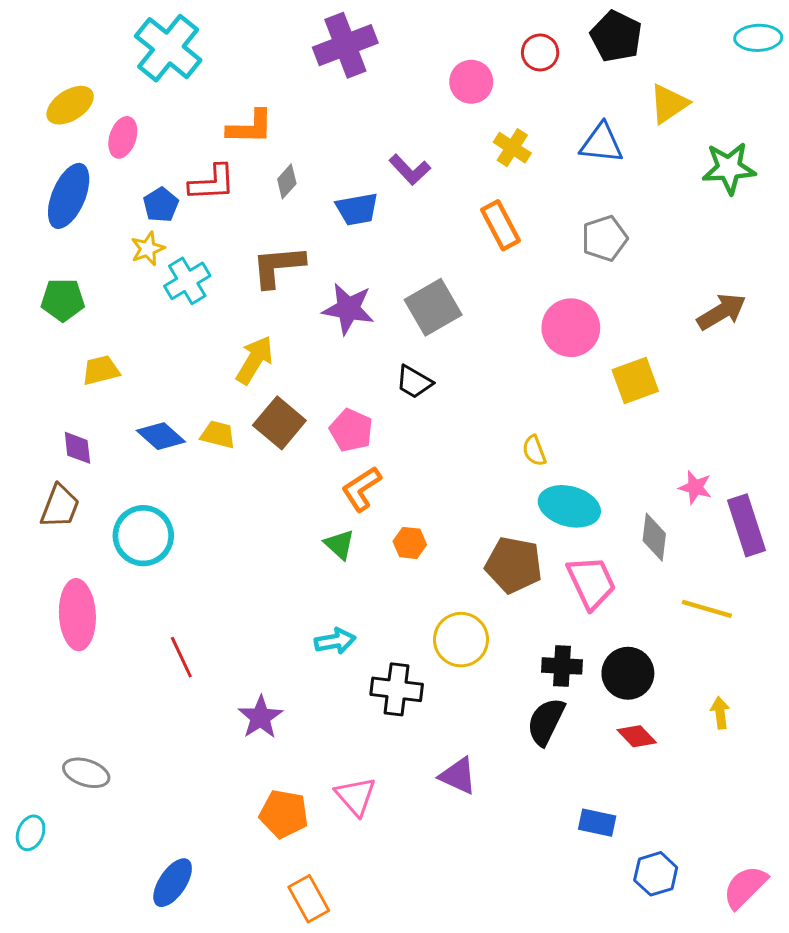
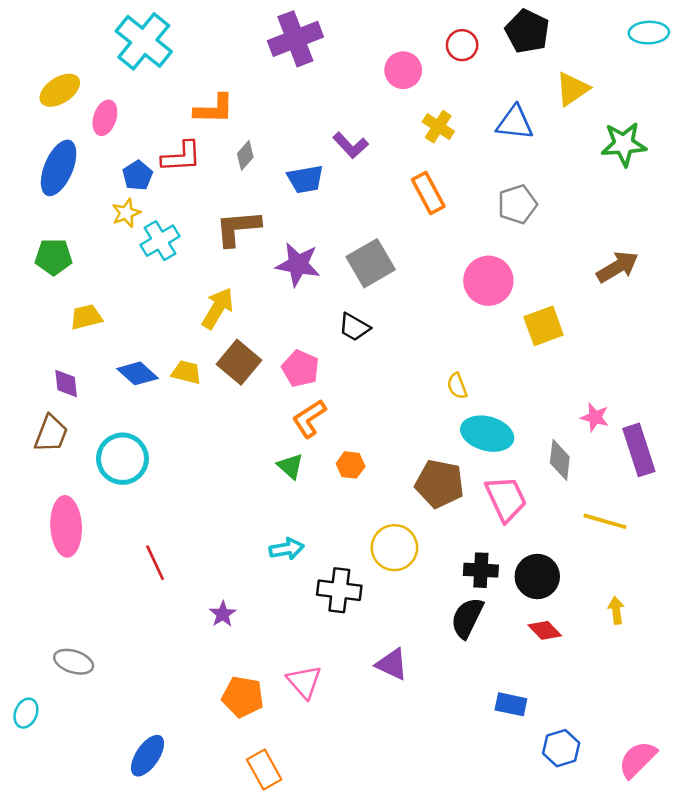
purple star: (260, 717) -> (223, 614), size x0.7

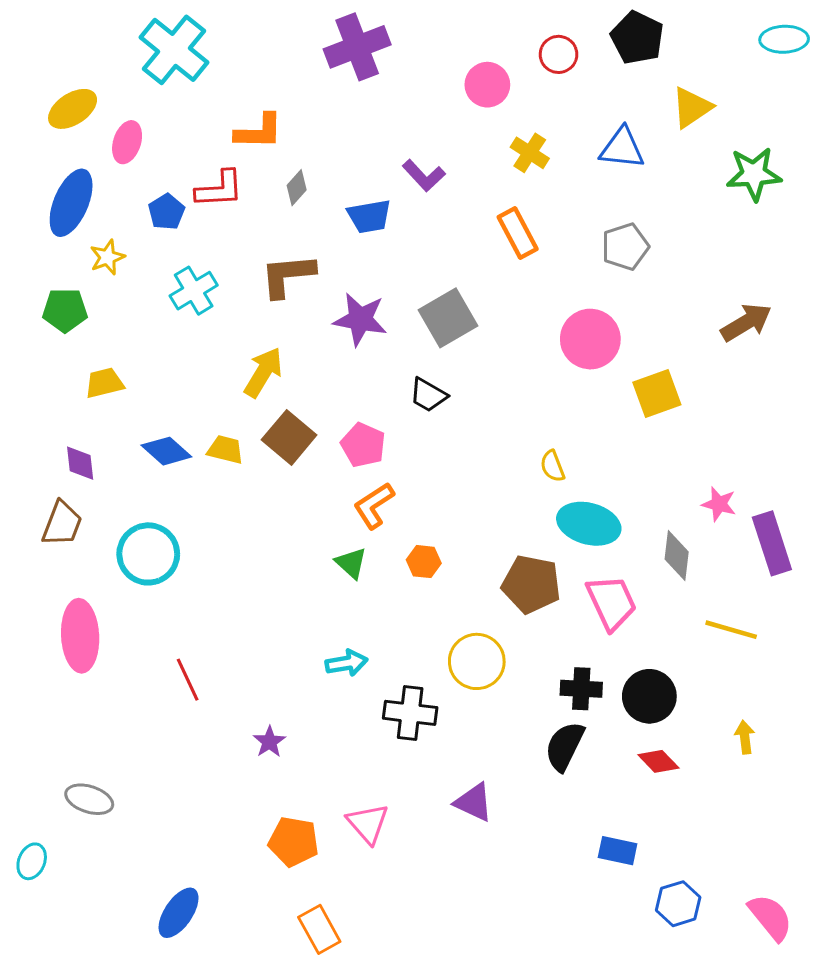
yellow star: (126, 213) -> (107, 257), moved
pink semicircle: (638, 759) -> (770, 917), turned 96

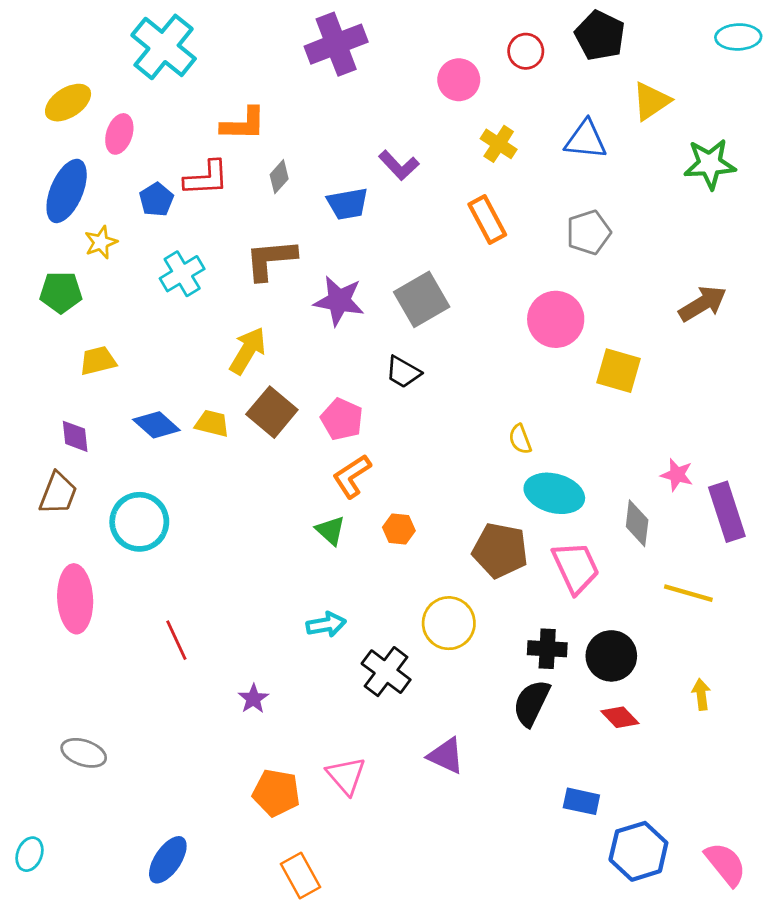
yellow square: (657, 394) -> (618, 371), turned 36
black cross: (410, 713) -> (386, 672), turned 30
cyan ellipse: (32, 861) -> (30, 854), moved
blue hexagon: (678, 904) -> (638, 851), size x1.4

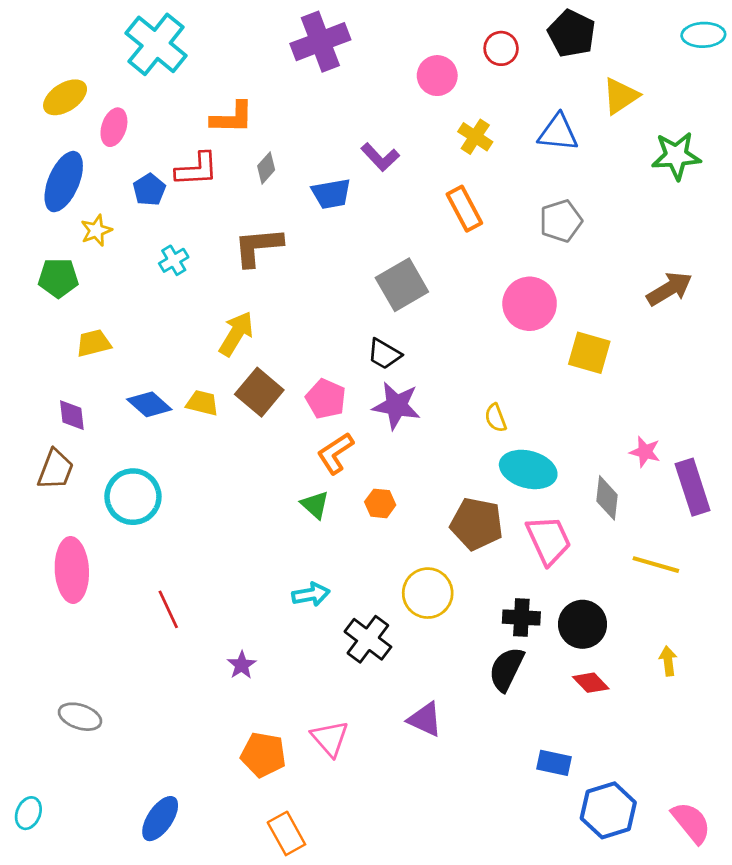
cyan cross: (182, 274) -> (174, 260), size x0.7
purple star: (339, 301) -> (396, 406), moved

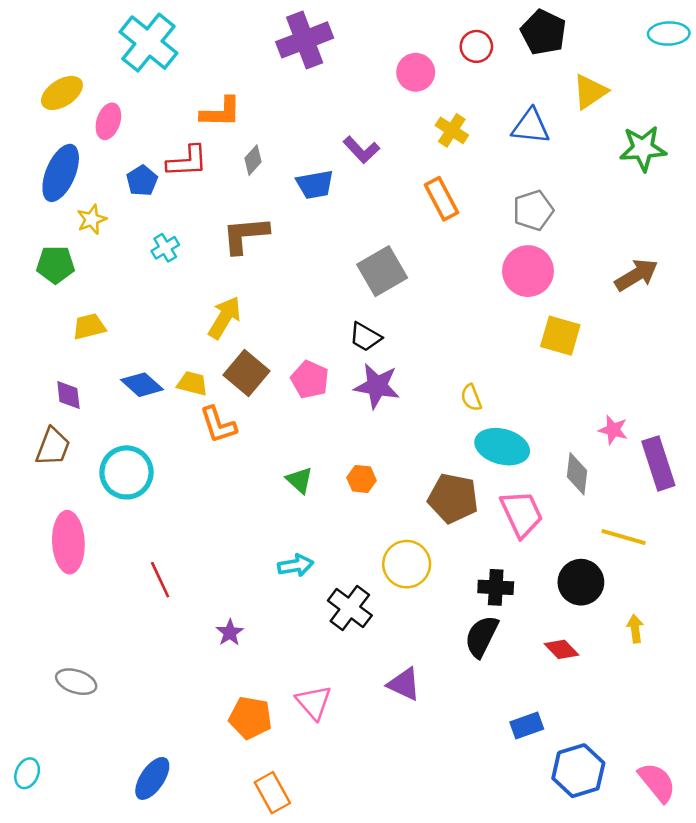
pink circle: (530, 304) -> (528, 271), moved
orange L-shape: (335, 453) -> (218, 425), moved, turned -75
black circle: (583, 624) -> (581, 582), moved
blue rectangle: (554, 763) -> (527, 725), turned -32

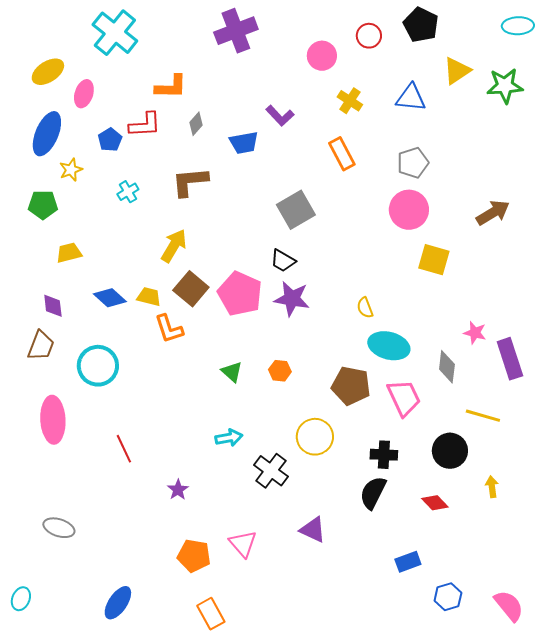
green star: (643, 148) -> (505, 86), moved
pink pentagon: (310, 380) -> (240, 294), size x1.5
blue hexagon: (578, 771) -> (448, 597), size x0.7

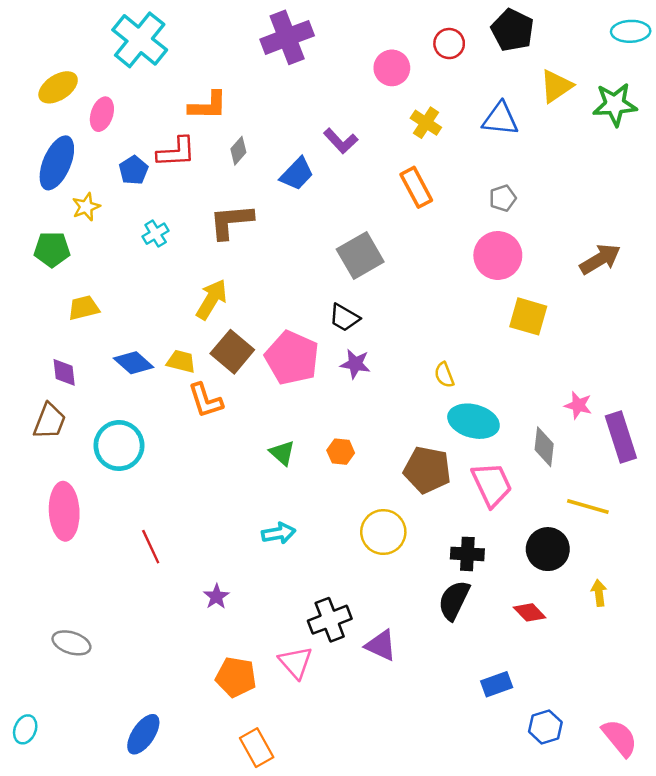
blue trapezoid: (244, 143) -> (297, 174), turned -36
gray pentagon: (413, 163) -> (503, 198), size x0.7
purple star: (292, 299) -> (355, 364), size x0.7
black cross: (271, 471) -> (330, 620), moved, turned 32

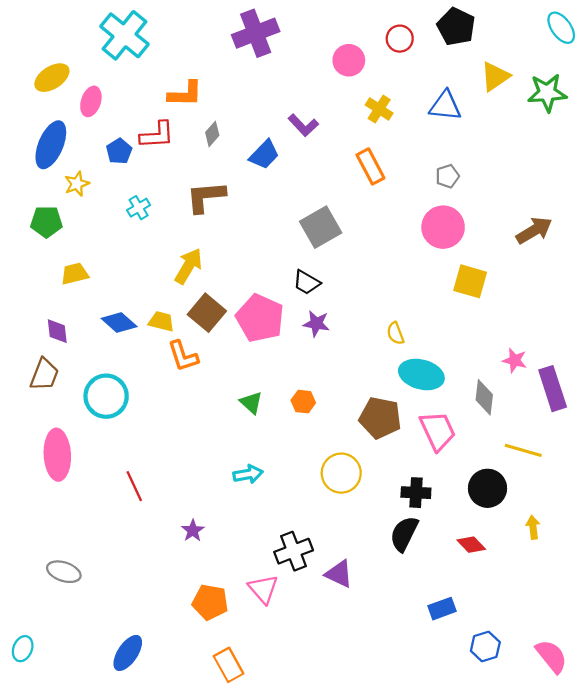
cyan ellipse: (631, 31) -> (561, 28), turned 56

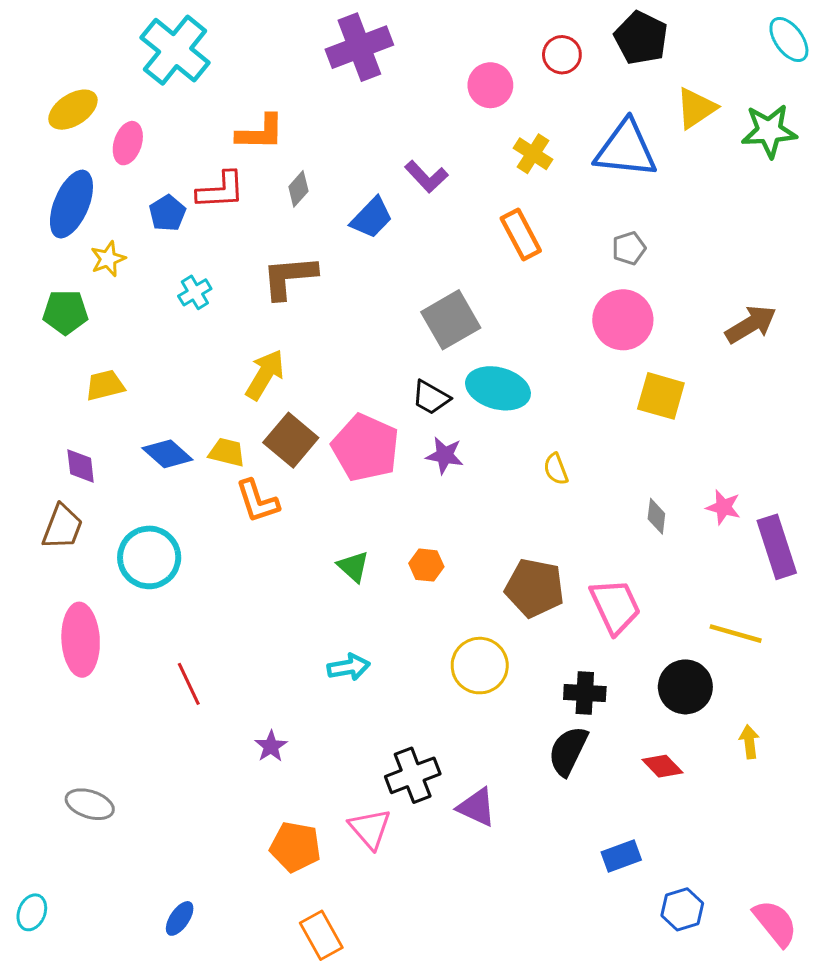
blue triangle: (445, 106) -> (626, 149), size x1.4
cyan ellipse: (421, 374) -> (498, 388), moved
gray diamond: (484, 397) -> (656, 516), moved, size x0.7
blue ellipse: (128, 653) -> (180, 918), size x0.7

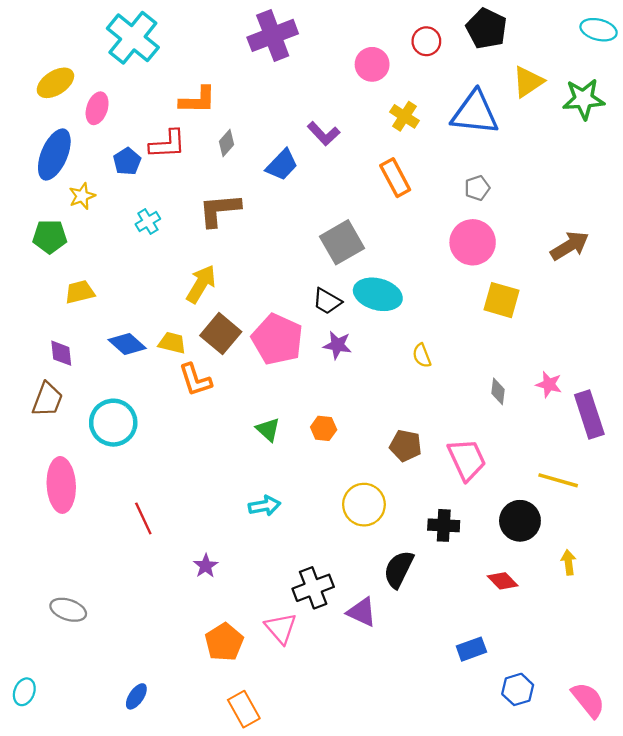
cyan ellipse: (789, 40) -> (599, 30), turned -40
brown pentagon: (535, 588) -> (406, 446), size x0.7
black semicircle: (568, 751) -> (399, 569), moved
orange pentagon: (295, 847) -> (224, 642), turned 30

